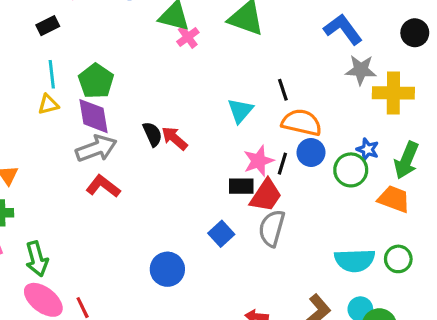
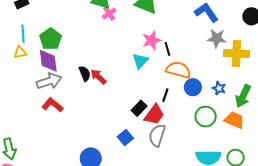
blue circle: (311, 152) -> (193, 87), moved
pink star: (259, 161) -> (152, 40), moved
green circle: (351, 170) -> (206, 117), moved
black rectangle: (241, 186) -> (139, 108), turned -49

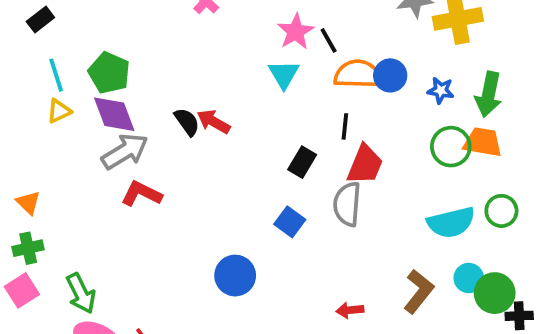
blue circle: (193, 87) -> (390, 75), moved
red trapezoid: (154, 115) -> (365, 165), moved
green circle: (206, 117) -> (451, 147), moved

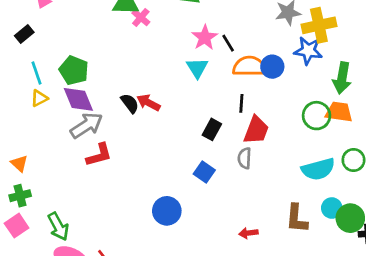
blue star: (441, 90) -> (308, 51), moved, size x1.5
red L-shape: (141, 194) -> (99, 155), turned 140
gray semicircle: (347, 204) -> (244, 158), size x0.7
brown L-shape: (419, 291) -> (297, 218), turned 148

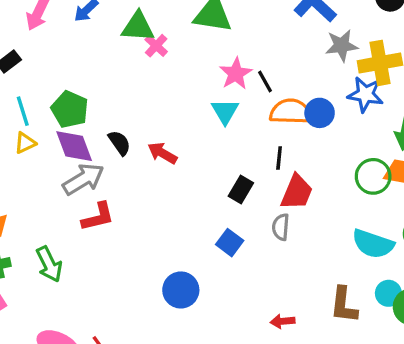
black semicircle: (130, 103) -> (119, 143), moved
cyan semicircle: (318, 169) -> (373, 244), turned 32
green arrow: (58, 226) -> (49, 264), moved

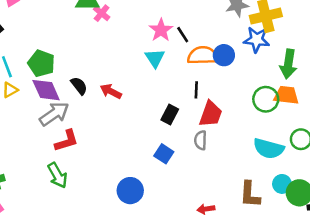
green arrow: (49, 264) -> (57, 175), moved

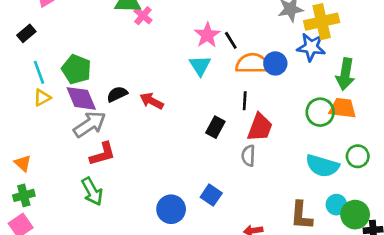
black semicircle: (79, 86) -> (117, 94), turned -78
blue square: (164, 154) -> (211, 195), moved

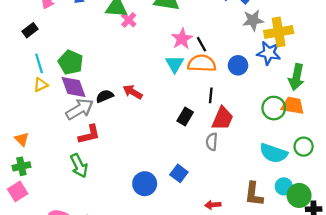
orange semicircle: (252, 63) -> (202, 63), moved
black semicircle: (117, 94) -> (105, 96), moved

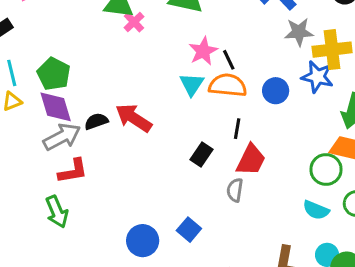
red arrow: (133, 92) -> (134, 118), size x1.4
green circle: (274, 108) -> (326, 169), moved
cyan semicircle: (274, 153) -> (316, 210), size x0.7

